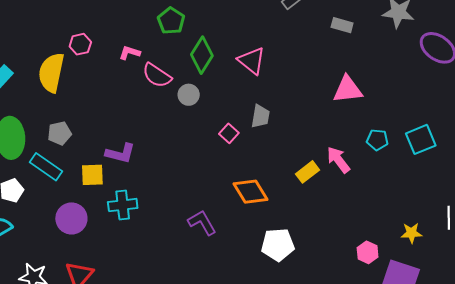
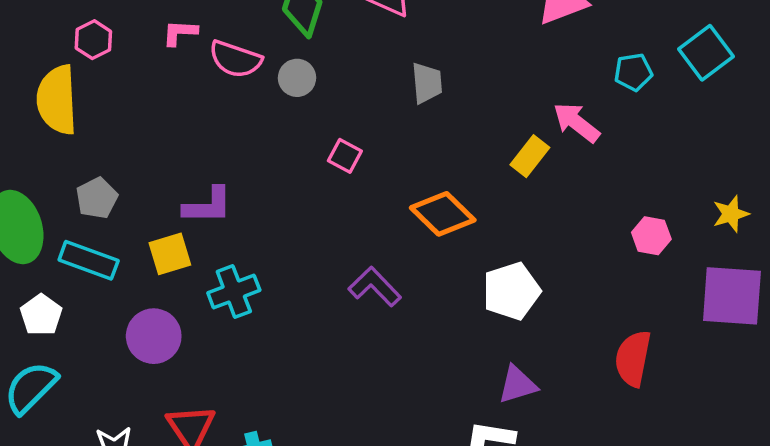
pink square: (229, 133) -> (345, 156), moved
pink hexagon: (368, 252) -> (651, 236), moved

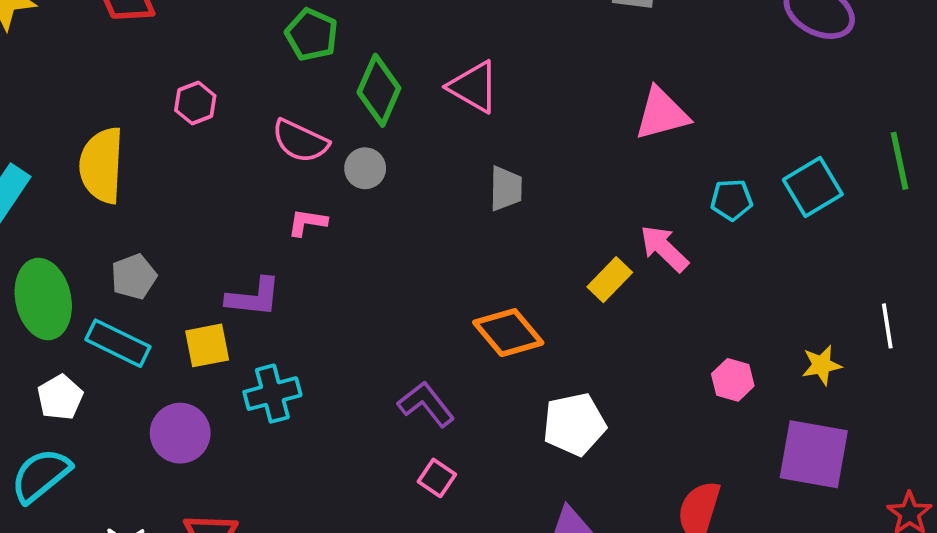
pink L-shape: (180, 33) -> (307, 222), moved
pink hexagon: (93, 40) -> (195, 103), moved
pink square: (345, 156) -> (437, 478), moved

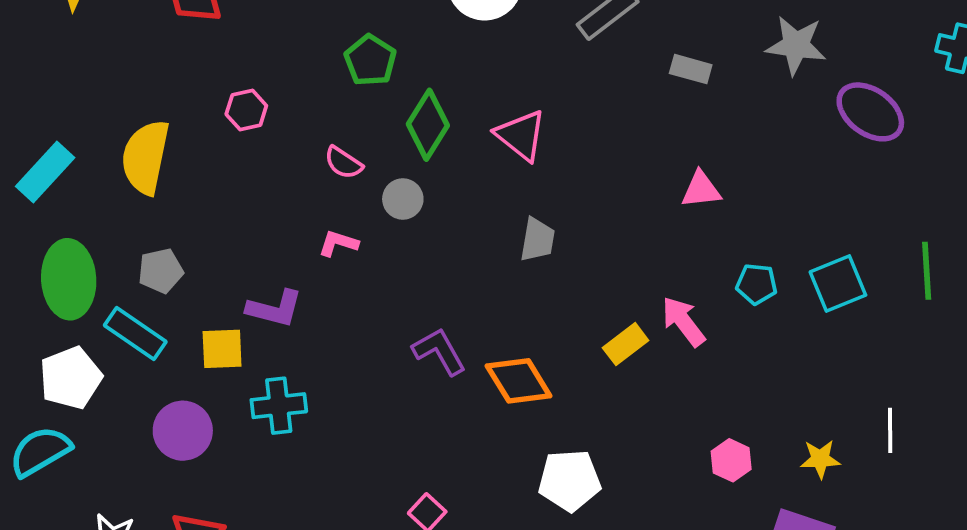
pink triangle: (662, 114) -> (701, 190), size x0.7
pink semicircle: (300, 141) -> (343, 163), size x0.7
white pentagon: (60, 397) -> (71, 378), size x1.4
purple L-shape: (426, 404) -> (439, 351), moved

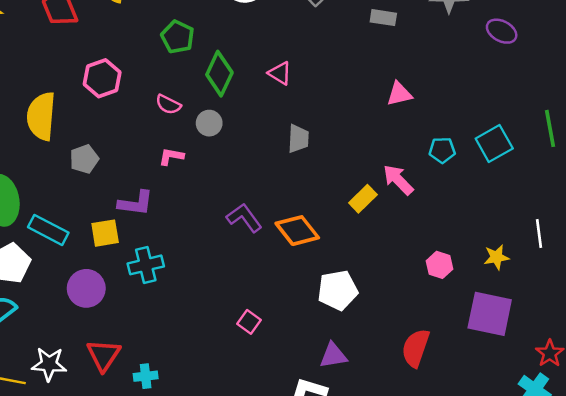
pink hexagon: (246, 110) -> (102, 78), size x1.4
purple ellipse: (870, 112) -> (502, 31), size x0.7
pink triangle: (521, 135) -> (280, 73), size x0.7
gray pentagon: (161, 271) -> (84, 159), moved

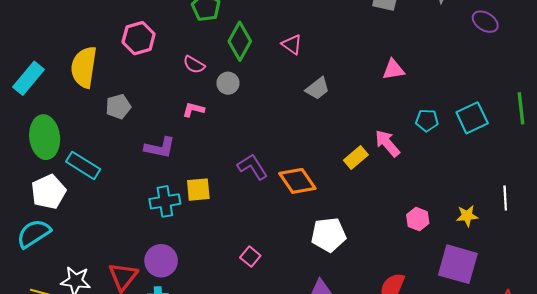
gray trapezoid: (298, 139) -> (318, 88), moved, turned 45
yellow square: (105, 233) -> (198, 190), moved
purple circle: (86, 288) -> (161, 261), moved

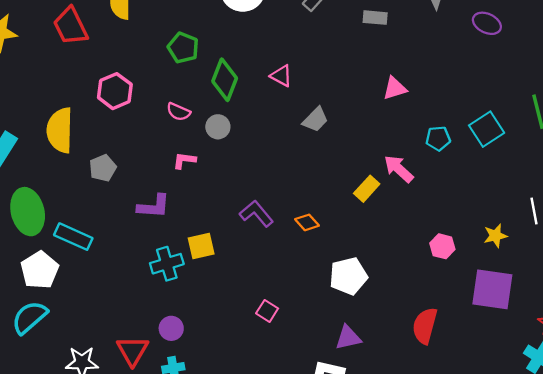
orange diamond: (297, 181) -> (307, 222), size x0.6
purple circle: (161, 261) -> (171, 328), size x0.7

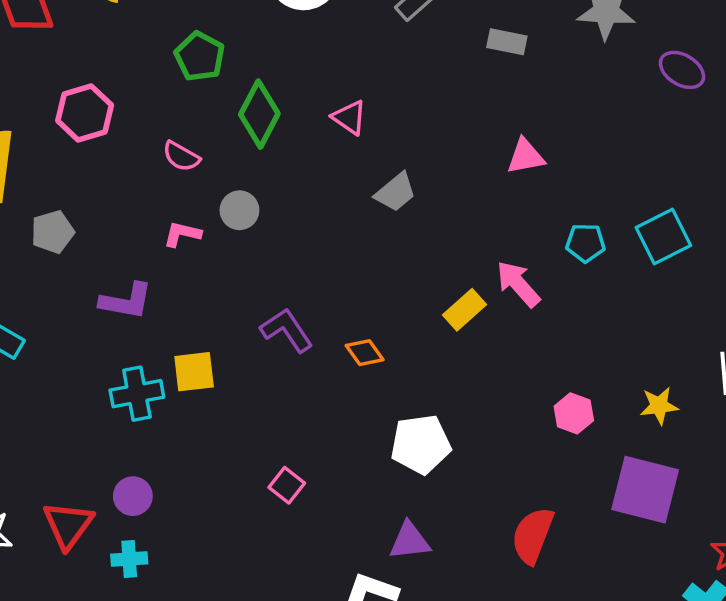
gray circle: (218, 127) -> (239, 210), moved

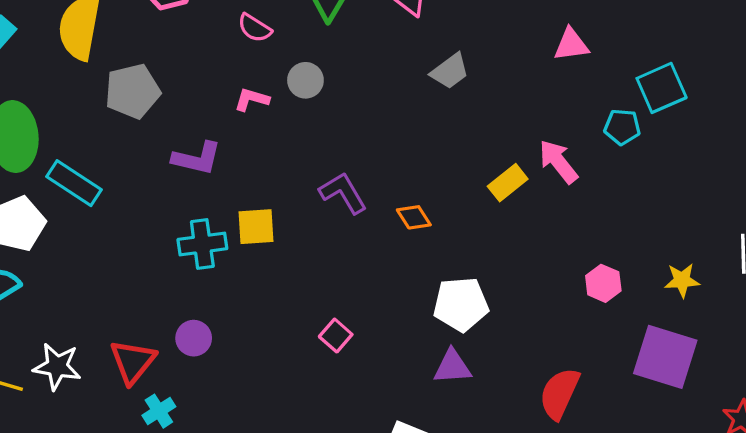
gray pentagon: (53, 232) -> (132, 91), size x1.4
cyan square: (663, 236) -> (662, 88), moved
purple triangle: (410, 541) -> (452, 367), moved
cyan cross: (129, 559) -> (159, 411), moved, turned -32

